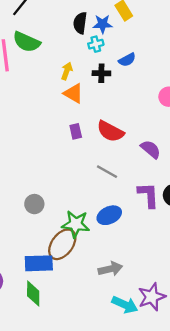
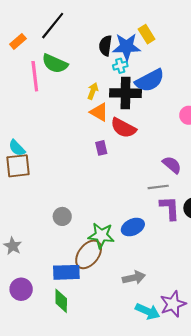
blue star: (103, 24) -> (127, 47), size x1.5
blue semicircle: (127, 60) -> (150, 80), size x1.8
black cross: (101, 73) -> (125, 93), size x1.8
red semicircle: (110, 131) -> (123, 128), moved
gray line: (107, 172) -> (158, 187), moved, turned -36

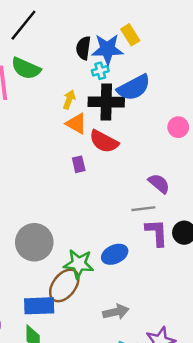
gray circle: (62, 216) -> (34, 242), size x1.8

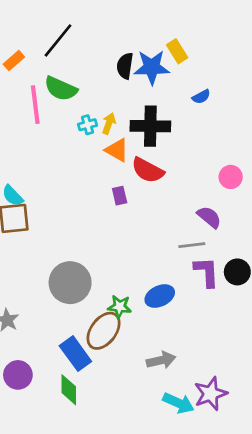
cyan cross: (100, 71) -> (87, 125), moved
blue semicircle: (134, 88) -> (201, 97), moved, size x0.5
pink circle: (178, 127) -> (231, 177), moved
green star: (79, 264) -> (120, 307), size x0.7
blue rectangle: (39, 306) -> (75, 354), turned 56

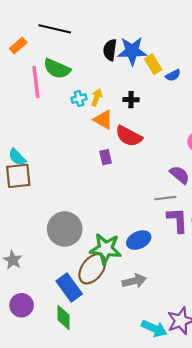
black line: (58, 40) -> (55, 29), turned 64
yellow rectangle: (177, 51) -> (153, 64), moved
black cross: (150, 126) -> (131, 100), size x0.5
green star: (120, 307) -> (106, 249), size x1.6
gray arrow: (161, 360) -> (134, 281), moved

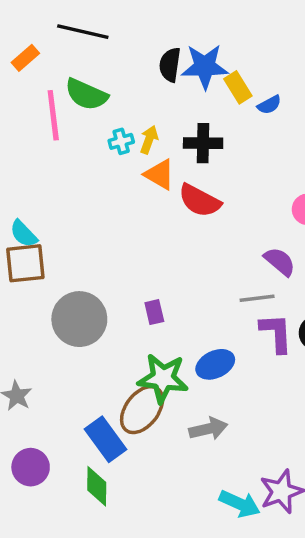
black cross: (131, 100) -> (203, 143), size x1.5
purple rectangle: (106, 157) -> (154, 312), moved
gray circle: (65, 229) -> (79, 319), moved

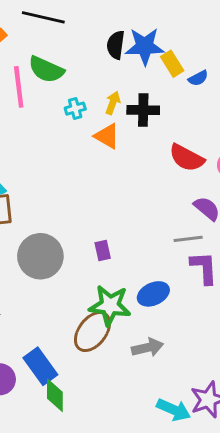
yellow arrow: (149, 140) -> (113, 103), moved
red semicircle: (200, 201) -> (187, 158), moved
blue rectangle: (105, 439) -> (40, 366), moved

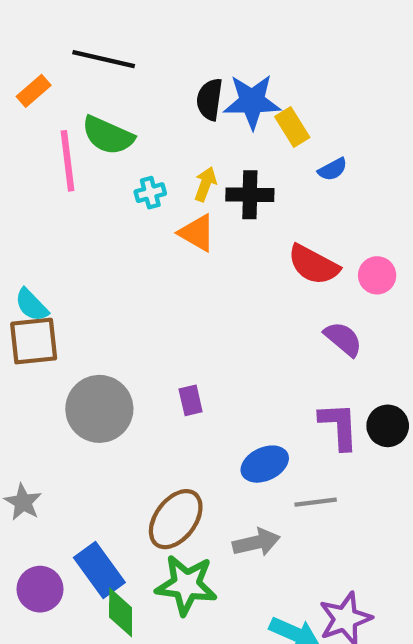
blue semicircle: (198, 78) -> (333, 169), moved
gray line: (188, 239) -> (316, 502), moved
green star: (110, 305) -> (186, 585), moved

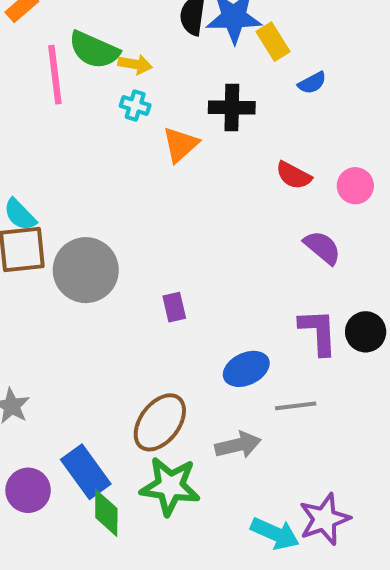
yellow arrow: (205, 184) -> (135, 64), moved, turned 80
cyan cross: (150, 193) -> (135, 105), turned 32
orange triangle: (197, 233) -> (180, 145), turned 48
red semicircle: (313, 265) -> (294, 175), size x0.7
gray circle: (99, 409) -> (86, 270), moved

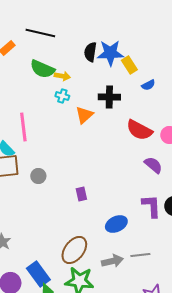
pink line: (55, 75) -> (23, 127), moved
red semicircle: (294, 175) -> (139, 130), size x1.5
gray circle: (86, 270) -> (38, 176), size x0.5
gray line: (296, 406) -> (140, 255), moved

